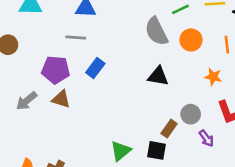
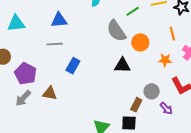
orange circle: (191, 40) -> (140, 42), moved
purple pentagon: (56, 70) -> (26, 74), moved, turned 30

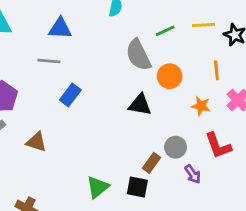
brown triangle: (50, 93) -> (36, 142), moved

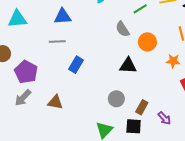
gray semicircle: (138, 55) -> (123, 29), size x0.7
gray circle: (176, 147) -> (116, 99), moved
purple arrow: (193, 174) -> (164, 118), moved

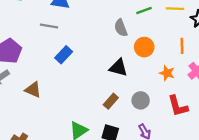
gray circle: (116, 99) -> (141, 100), moved
brown rectangle: (142, 107) -> (111, 101), moved

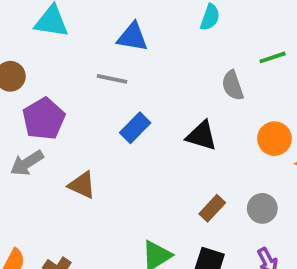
orange circle: (144, 47) -> (274, 139), moved
black triangle: (118, 68) -> (202, 136), moved

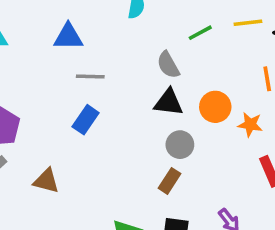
gray line: (112, 79) -> (90, 77), moved
black triangle: (202, 136) -> (169, 102), moved
gray circle: (262, 208) -> (180, 145), moved

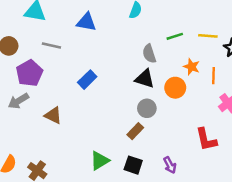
gray line: (90, 77) -> (51, 46), moved
orange star: (250, 124) -> (191, 67), moved

